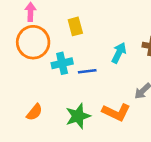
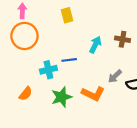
yellow rectangle: (75, 26) -> (67, 15), moved
cyan cross: (62, 63) -> (48, 70), moved

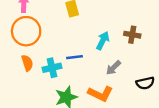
gray arrow: (115, 76) -> (113, 68), moved
orange semicircle: (26, 94) -> (27, 63), moved, turned -56

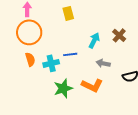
brown cross: (132, 35) -> (119, 35), turned 32
gray arrow: (113, 68) -> (103, 63), turned 56

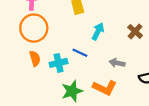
cyan arrow: (94, 40) -> (98, 31), moved
blue line: (70, 54) -> (80, 53), turned 32

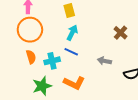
cyan arrow: (98, 31) -> (72, 33), moved
orange L-shape: (105, 88) -> (74, 83), moved
green star: (72, 91) -> (42, 86), moved

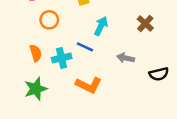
orange circle: (30, 30) -> (49, 20), moved, size x0.6
cyan arrow: (72, 33) -> (101, 26), moved
green star: (42, 86) -> (36, 89), moved

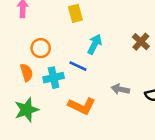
orange circle: (49, 20) -> (41, 48), moved
gray arrow: (126, 58) -> (120, 89), moved

